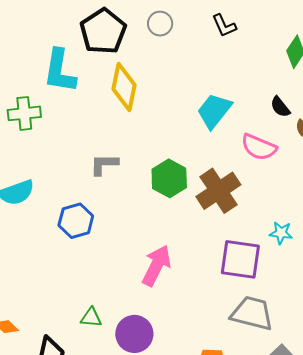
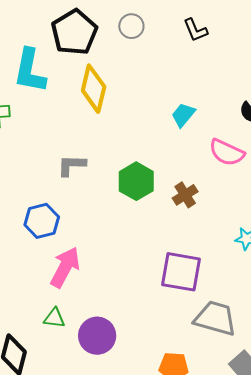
cyan trapezoid: (214, 111) -> (183, 115), size x0.7
brown cross: (218, 191) -> (185, 195), size x0.6
purple square: (240, 259) -> (181, 272), moved
pink arrow: (156, 266) -> (65, 267), moved

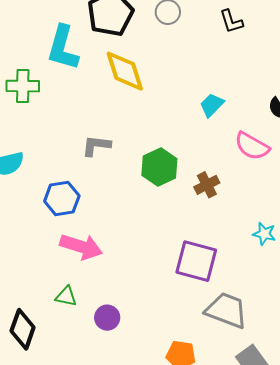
yellow diamond: (94, 89) -> (125, 71), turned -36
pink arrow: (65, 267) -> (81, 247), turned 75
purple circle: (97, 336) -> (107, 318), size x0.7

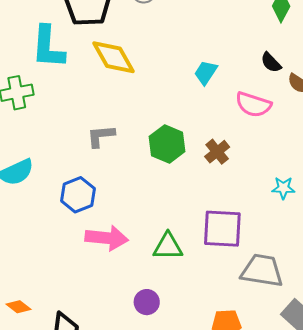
green triangle: (66, 296) -> (168, 246), moved, size x1.4

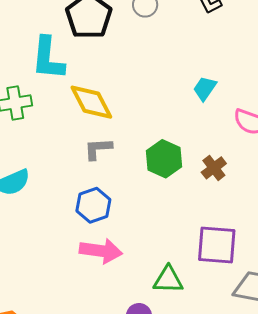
yellow diamond: (114, 57) -> (91, 102), moved
blue hexagon: (78, 195) -> (93, 205), moved
green triangle: (168, 246) -> (168, 280), moved

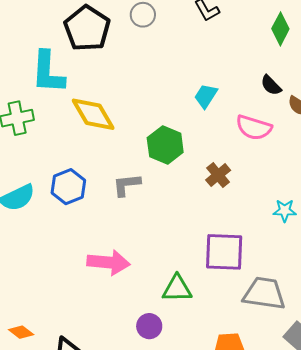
gray L-shape: (98, 149) -> (127, 185), moved
green hexagon: (164, 159) -> (165, 145), moved
blue hexagon: (93, 205) -> (68, 187), moved

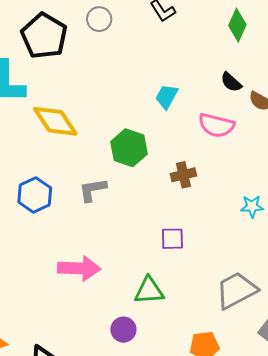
brown cross: (218, 175) -> (183, 175), turned 30
purple square: (224, 252) -> (172, 239), moved, size x0.6
gray trapezoid: (264, 293) -> (236, 290), turned -33

